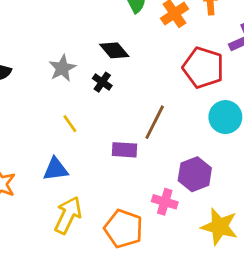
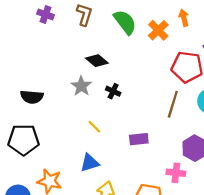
black diamond: (114, 50) -> (97, 61), moved
brown line: (155, 122) -> (173, 104), moved

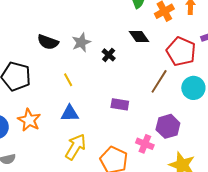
black diamond: (97, 61) -> (139, 37), moved
black semicircle: (32, 97) -> (48, 42), moved
yellow line: (94, 127) -> (68, 80), moved

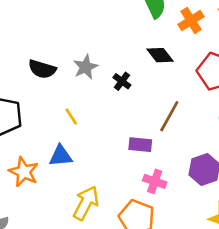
brown line: (159, 81) -> (169, 116), moved
blue triangle: (70, 113) -> (61, 156), moved
pink cross: (145, 144) -> (155, 181), moved

